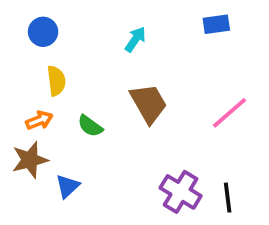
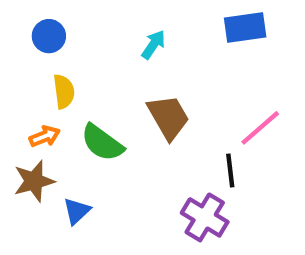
blue rectangle: (216, 24) -> (245, 28), size x1.4
green semicircle: (90, 126) -> (102, 143), size x1.5
black line: (228, 198) -> (230, 170), moved

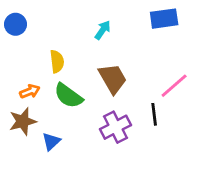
blue circle: (49, 36) -> (15, 24), moved
yellow semicircle: (64, 92) -> (57, 61), moved
purple cross: (205, 217) -> (116, 127), moved, turned 32

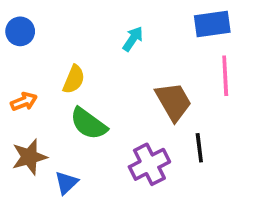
yellow semicircle: (57, 61) -> (74, 79), turned 30
brown trapezoid: (113, 79) -> (173, 102), moved
pink line: (174, 86) -> (225, 76), moved, turned -52
orange arrow: (30, 91) -> (24, 102), moved

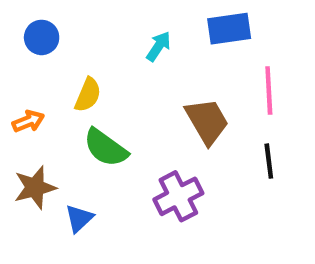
blue rectangle: (212, 24) -> (229, 29), moved
blue circle: (20, 31) -> (42, 37), moved
black line: (199, 148) -> (269, 161), moved

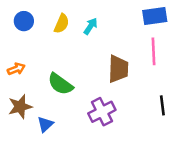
blue rectangle: (229, 29) -> (155, 16), moved
yellow semicircle: (88, 95) -> (62, 24), moved
brown trapezoid: (207, 121) -> (118, 69), turned 32
black line: (269, 161) -> (162, 105), moved

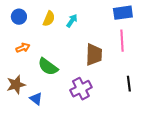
orange arrow: (16, 69) -> (23, 48), moved
blue triangle: (45, 124) -> (36, 99), turned -40

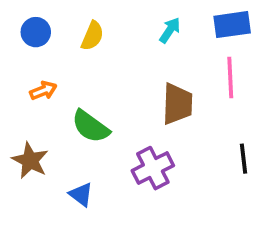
cyan arrow: (72, 21) -> (170, 30), moved
brown star: (16, 85) -> (30, 160), turned -30
blue triangle: (36, 99) -> (81, 194), moved

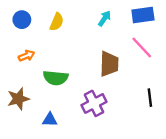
pink line: (230, 77) -> (142, 48), turned -40
green semicircle: (91, 127) -> (56, 78), turned -30
brown star: (30, 160) -> (18, 99), turned 30
blue triangle: (81, 194) -> (50, 120), turned -35

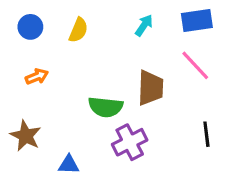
green semicircle: (56, 78) -> (106, 107), moved
brown star: (18, 99) -> (26, 136), turned -30

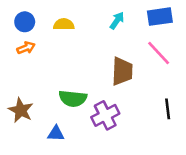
yellow semicircle: (78, 30) -> (64, 24), turned -114
orange arrow: (37, 77) -> (26, 48), moved
green semicircle: (106, 107) -> (73, 98), moved

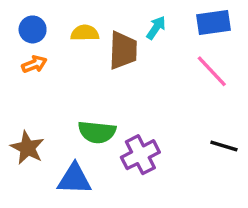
brown trapezoid: (122, 71) -> (123, 50), moved
black line: (168, 109) -> (224, 146), turned -66
blue triangle: (56, 134) -> (74, 179), size x1.5

